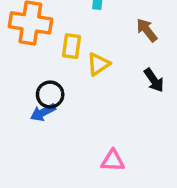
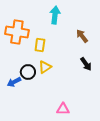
yellow triangle: (98, 64) -> (45, 67), moved
blue arrow: (43, 112) -> (14, 82), moved

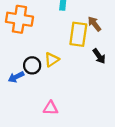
yellow rectangle: (40, 45) -> (78, 34), moved, size x1.5
pink triangle: (63, 109) -> (51, 108), moved

